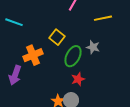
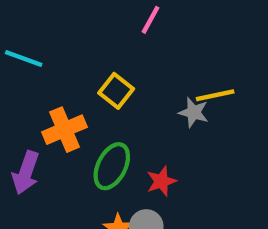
yellow line: (103, 18) -> (215, 95), moved
green ellipse: (73, 56) -> (112, 166), moved

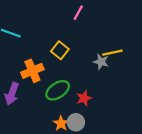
green ellipse: (112, 166) -> (58, 90), turned 30

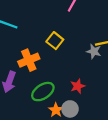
green ellipse: (58, 90) -> (43, 92), moved

